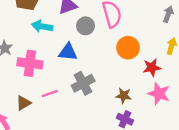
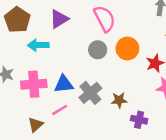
gray circle: (86, 26) -> (98, 50), moved
blue triangle: (68, 52) -> (64, 84), moved
brown star: (124, 96) -> (119, 100), moved

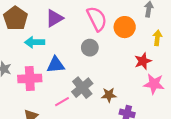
orange circle: (127, 48) -> (125, 27), moved
blue triangle: (64, 84) -> (56, 65), moved
pink line: (60, 110) -> (62, 102), moved

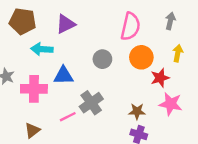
brown pentagon: (16, 18) -> (23, 21), turned -30
pink semicircle: (97, 19) -> (130, 26), moved, turned 35
orange circle: (125, 27) -> (141, 57), moved
brown star: (109, 95) -> (137, 111), moved

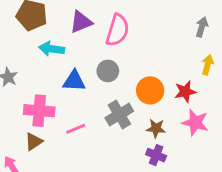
pink semicircle: (130, 26) -> (117, 30), moved
orange circle: (141, 57) -> (150, 90), moved
gray circle: (102, 59) -> (108, 71), moved
pink cross: (34, 89) -> (39, 111), moved
gray cross: (91, 103) -> (119, 114), moved

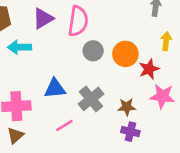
gray circle: (108, 71) -> (93, 51), moved
blue triangle: (74, 81) -> (55, 88), moved
orange circle: (150, 90) -> (125, 54), moved
pink line: (76, 129) -> (64, 125), moved

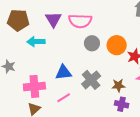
purple triangle: (43, 18) -> (53, 19), turned -30
pink semicircle: (78, 21) -> (80, 21), turned 85
pink line: (64, 125) -> (64, 98), moved

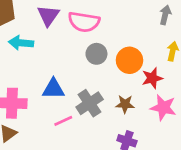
brown star: (118, 85) -> (125, 104), moved
pink line: (64, 98) -> (63, 121), moved

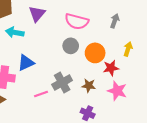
gray arrow: (165, 15) -> (115, 21), moved
pink semicircle: (84, 22) -> (77, 21), moved
blue triangle: (53, 89) -> (26, 63), moved, turned -30

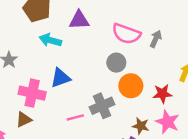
purple triangle: (37, 14) -> (79, 20), turned 42
gray arrow: (115, 21) -> (156, 39), moved
orange circle: (95, 53) -> (131, 86), moved
brown star: (89, 86) -> (141, 126), moved

